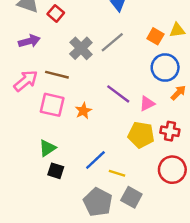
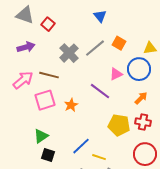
yellow triangle: (177, 30) -> (150, 48), moved
orange square: (155, 36) -> (119, 43), moved
orange arrow: (178, 93) -> (141, 98), moved
pink triangle: (147, 104) -> (116, 74), moved
pink square: (52, 105) -> (45, 100), turned -30

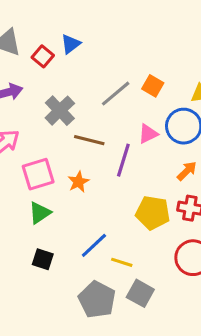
blue triangle: (100, 16) -> (71, 44), moved, turned 32
gray cross: (69, 53) -> (60, 111), moved
brown line: (49, 75) -> (89, 140), moved
purple line: (100, 91) -> (123, 160), turned 70
green triangle: (41, 136) -> (40, 213), moved

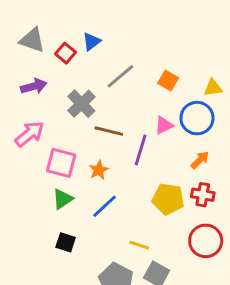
gray line: (116, 94) -> (120, 76), moved
pink square: (38, 174) -> (61, 163), turned 32
blue line: (94, 245) -> (105, 206), moved

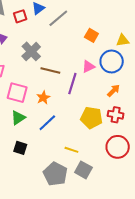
red square: (66, 53) -> (20, 16), turned 32
gray line: (120, 76) -> (58, 18), moved

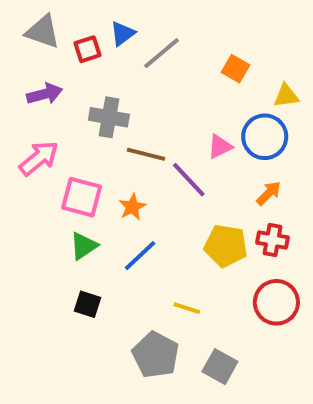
orange square: (91, 35) -> (235, 69), moved
gray cross: (31, 51) -> (109, 117), turned -36
purple line: (72, 84) -> (189, 180), turned -60
gray square: (83, 170) -> (220, 367), moved

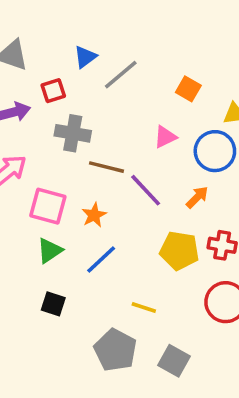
red square: (88, 49) -> (53, 91), moved
pink triangle: (220, 147) -> (165, 137), moved
orange arrow: (269, 193) -> (197, 197), moved

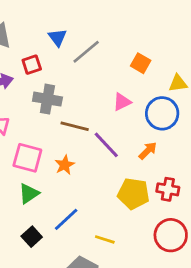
blue triangle: (85, 57) -> (57, 37), turned -30
blue line: (101, 259) -> (66, 219), moved
black square: (53, 304) -> (32, 237), turned 30

